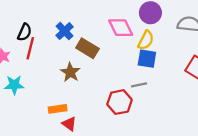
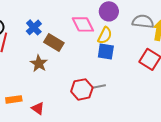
gray line: (139, 85) -> (99, 86), moved
orange rectangle: (58, 109) -> (14, 99), moved

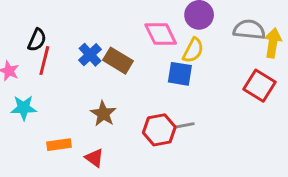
blue cross: (34, 27) -> (90, 55), moved
blue square: (106, 51) -> (180, 74), moved
brown star: (39, 63) -> (103, 114), moved

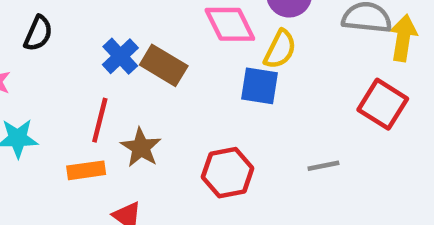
red line: (44, 61) -> (100, 120), moved
gray line: (184, 125) -> (323, 166), moved
orange rectangle: (59, 145) -> (86, 170), moved

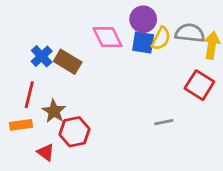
yellow semicircle: (280, 49) -> (161, 38), moved
blue square: (260, 86) -> (143, 43), moved
red hexagon: (228, 173) -> (75, 132), moved

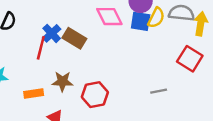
red line: (29, 95) -> (41, 48), moved
brown star: (54, 111) -> (62, 81), turned -30
red hexagon: (75, 132) -> (95, 95), moved

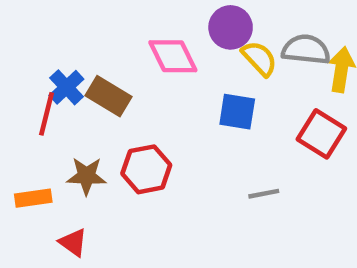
yellow semicircle: (156, 18) -> (259, 58), turned -70
blue square: (141, 21) -> (237, 112), moved
red hexagon: (95, 95) -> (146, 169), moved

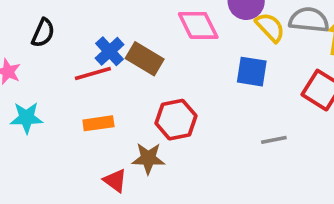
red line: (46, 114) -> (93, 73), turned 60
brown star: (86, 176) -> (148, 158), moved
orange rectangle: (33, 198) -> (98, 123), moved

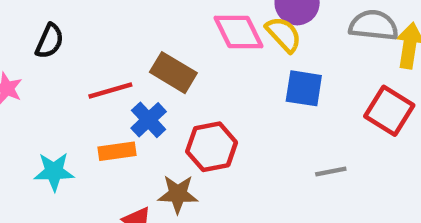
yellow semicircle: (270, 27) -> (284, 34), moved
blue cross: (110, 51) -> (149, 120), moved
cyan star: (26, 118) -> (54, 172), moved

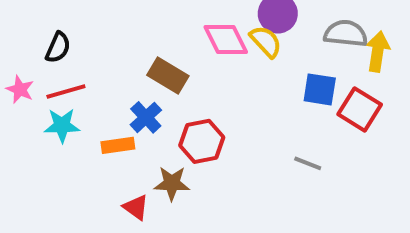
blue square: (304, 88) -> (320, 89), moved
red line: (110, 91) -> (66, 91), moved
cyan star: (54, 172) -> (62, 125), moved
gray line: (331, 172) -> (308, 163), turned 32

